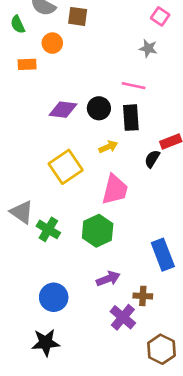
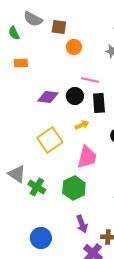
orange circle: (52, 43) -> (74, 47), moved
pink line: (134, 86) -> (90, 80), moved
purple arrow: (108, 279) -> (82, 224), turned 90

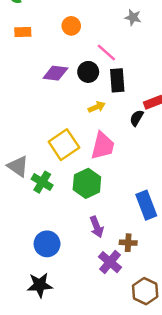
orange circle: (74, 47) -> (71, 26), moved
pink line: (90, 80) -> (106, 53), turned 30
yellow square: (50, 140) -> (64, 145), moved

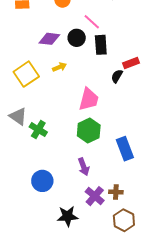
yellow arrow: (97, 107) -> (59, 67), moved
yellow square: (64, 145) -> (26, 74), moved
green hexagon: (87, 183) -> (89, 131), moved
brown cross: (128, 243) -> (116, 192), moved
black star: (40, 285) -> (68, 216), moved

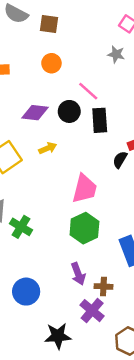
brown cross: (116, 192) -> (103, 286), moved

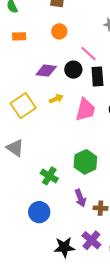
pink trapezoid: (84, 189) -> (85, 110), moved
green cross: (21, 227) -> (49, 176), moved
purple cross: (92, 311) -> (91, 240), moved

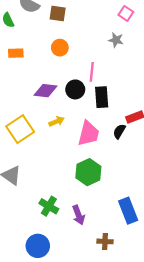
pink line: (88, 53) -> (92, 72), turned 54
green hexagon: (85, 162) -> (88, 172), moved
purple arrow: (80, 198) -> (79, 215), moved

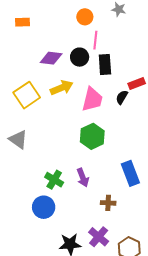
orange circle: (60, 48) -> (85, 17), moved
yellow arrow: (57, 121) -> (62, 88), size x1.5
green cross: (49, 206) -> (54, 180), moved

